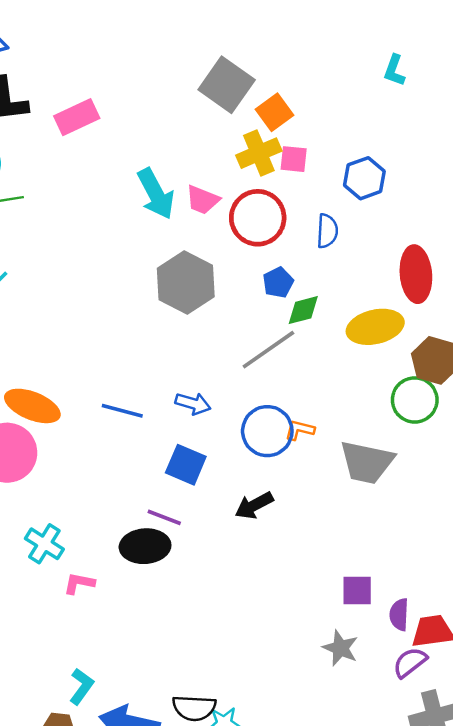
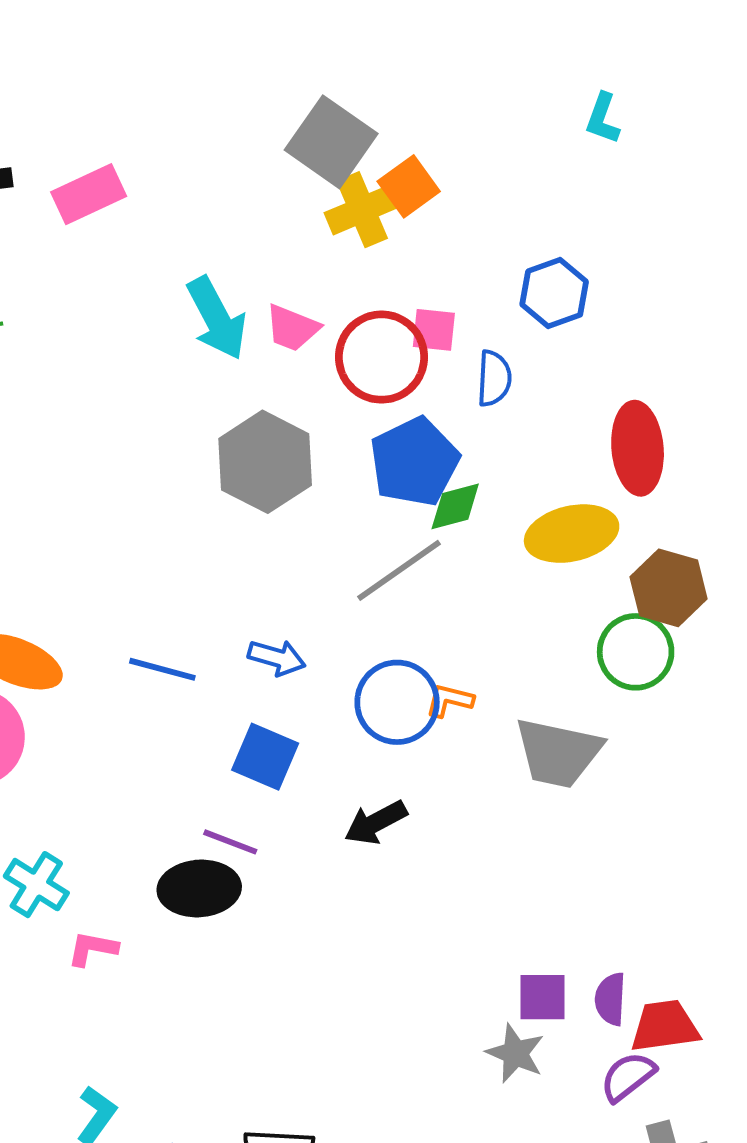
yellow cross: (259, 153) -> (362, 210), moved
pink square: (294, 159) -> (434, 330), moved
blue pentagon: (278, 282) -> (414, 462), size x1.8
purple square: (357, 591) -> (542, 997), moved

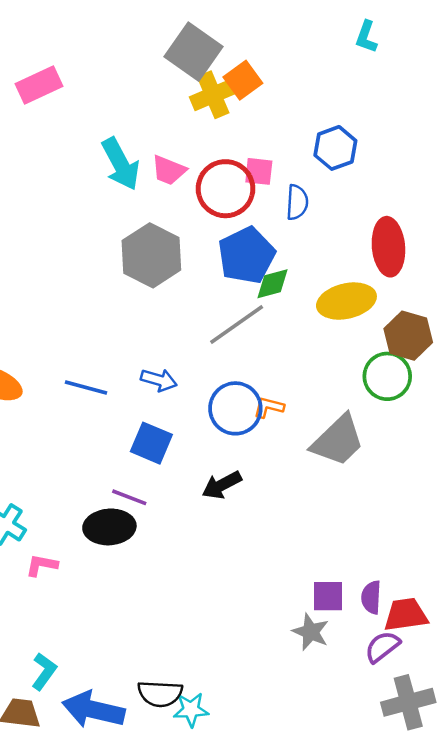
gray trapezoid: (558, 753) -> (338, 441), turned -56

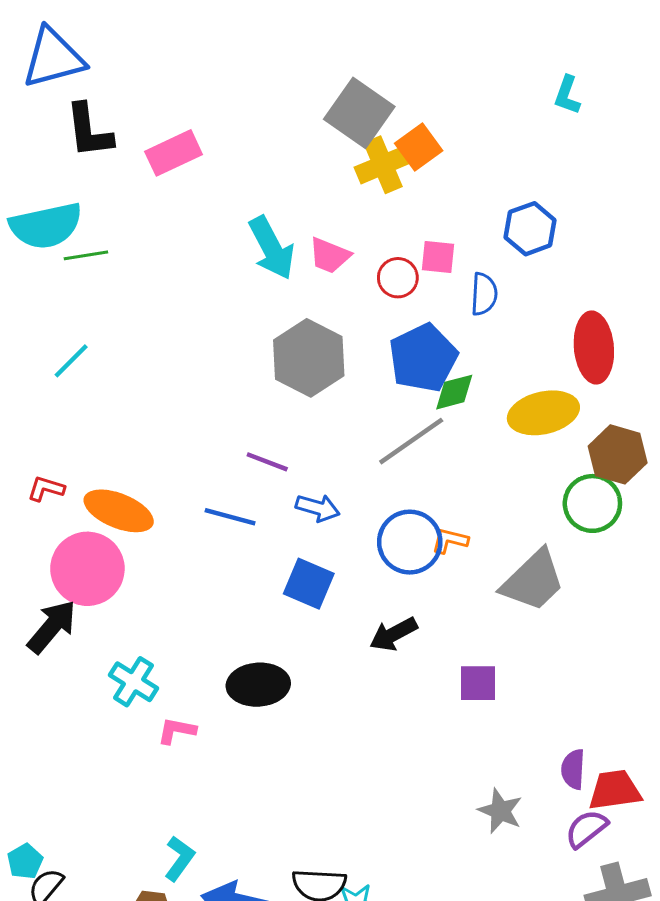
red circle: (226, 189) -> (398, 278), size x0.6
purple line: (129, 497) -> (267, 462), moved
purple square: (328, 596) -> (478, 683), moved

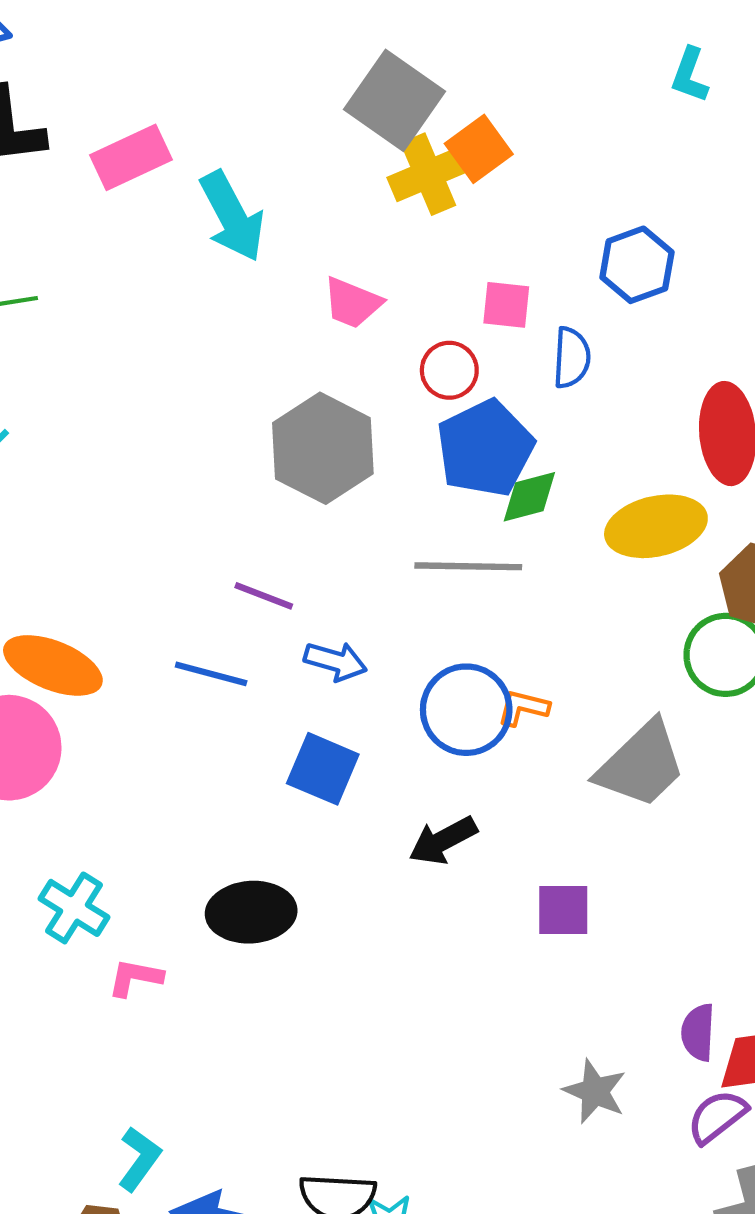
cyan arrow: (272, 248) -> (232, 216), moved
red circle: (398, 278) -> (449, 370), moved
gray line: (411, 441) -> (468, 566), turned 36

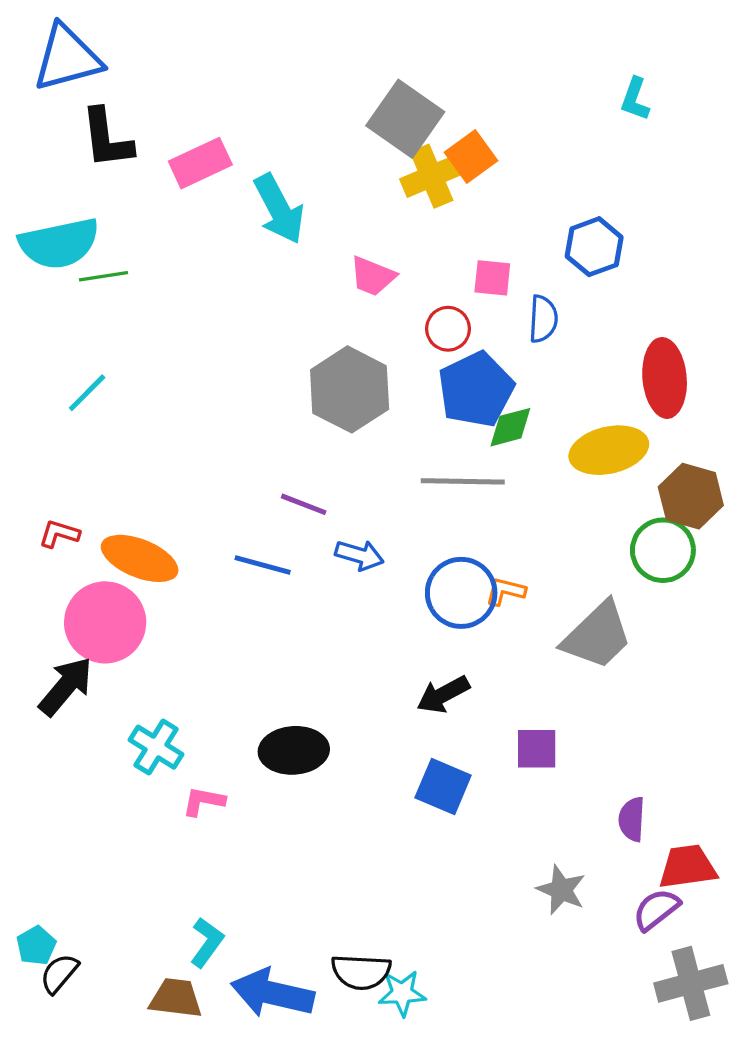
blue square: (323, 769) -> (443, 786), moved
purple semicircle: (698, 1032) -> (632, 819), moved

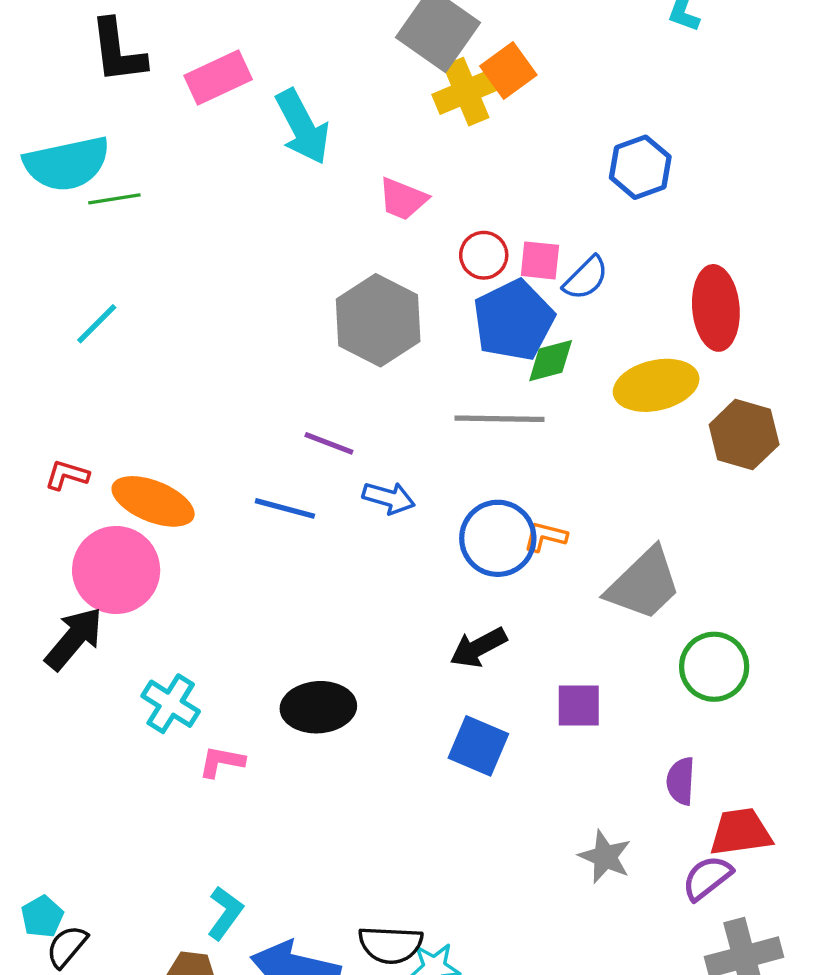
pink square: (492, 278) -> (540, 260), moved
blue semicircle: (543, 319) -> (586, 278), moved, turned 42
green circle: (663, 550) -> (714, 667), moved

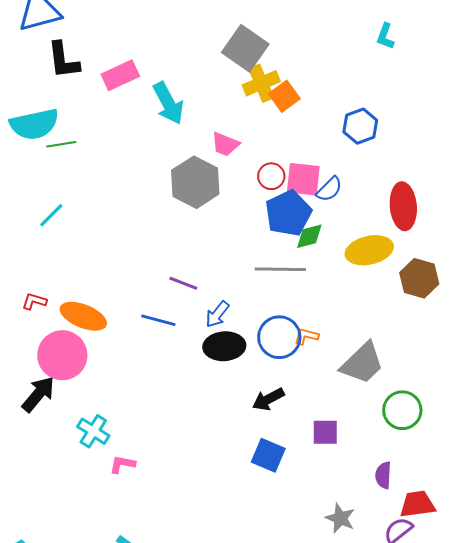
orange square: (508, 70) -> (284, 96), moved
pink square: (540, 260) -> (303, 179), size x1.5
gray hexagon: (378, 320) -> (195, 182), moved
blue arrow: (389, 498) -> (217, 314), turned 112
black ellipse: (318, 707) -> (224, 346), moved

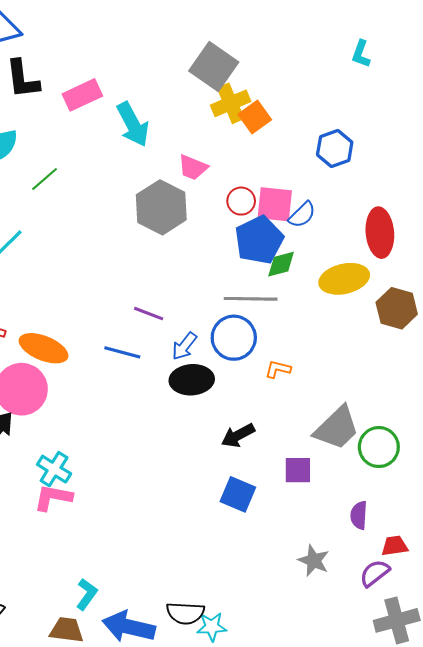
green line: (61, 144) -> (45, 179), moved, turned -32
blue circle: (279, 337) -> (234, 338), moved
gray trapezoid: (362, 363) -> (337, 428), moved
pink L-shape: (122, 464) -> (53, 497), moved, size x1.4
red trapezoid: (417, 504) -> (395, 546), size x0.7

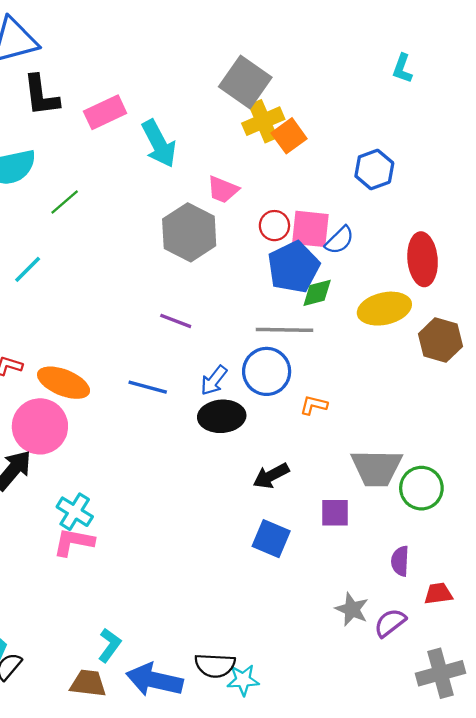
purple line: (149, 314) -> (176, 321), moved
gray trapezoid: (337, 428) -> (377, 468), turned 45
purple semicircle: (375, 573) -> (390, 623), moved

